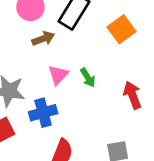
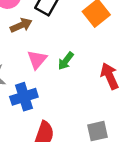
green arrow: (88, 77) -> (66, 61), turned 72

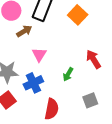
green arrow: (66, 61) -> (68, 74), moved

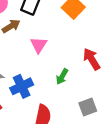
pink triangle: (39, 55) -> (39, 45), moved

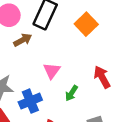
pink triangle: (39, 45) -> (52, 71), moved

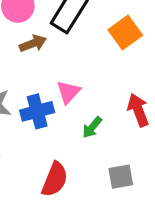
blue cross: (30, 101) -> (37, 111), moved

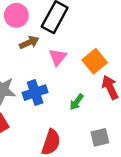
orange square: (125, 33) -> (95, 61), moved
pink triangle: (68, 92) -> (58, 57), moved

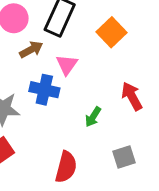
orange square: (95, 61) -> (112, 32), moved
blue cross: (35, 93) -> (44, 90), moved, turned 35

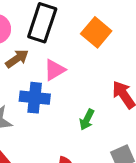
pink triangle: (67, 65) -> (55, 70), turned 30

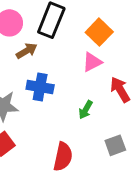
pink triangle: (55, 70) -> (92, 62), moved

